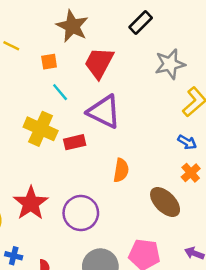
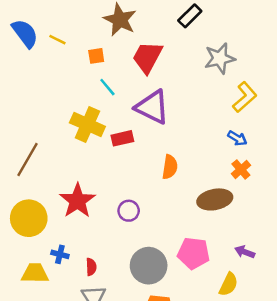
brown ellipse: (165, 202) -> (215, 199), turned -56
purple circle: (81, 213) -> (129, 211), size x0.6

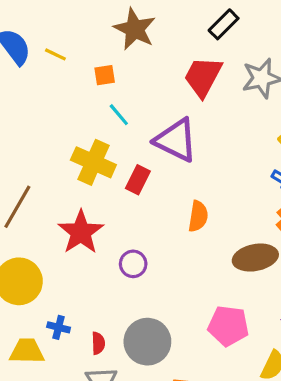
red trapezoid: (147, 57) -> (203, 77), moved
red rectangle: (122, 138) -> (138, 180), turned -50
red star: (77, 201) -> (81, 232), moved
purple circle: (129, 211) -> (133, 264), moved
gray circle: (149, 266) -> (147, 342), moved

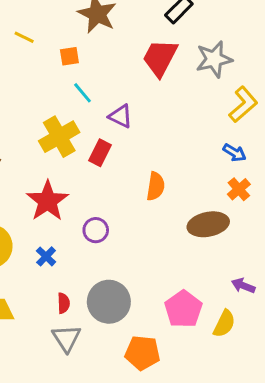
purple triangle: (176, 140) -> (121, 116), moved, size x0.6
yellow cross: (93, 162) -> (59, 137), turned 36
pink pentagon: (228, 326) -> (183, 309), moved, turned 30
blue cross: (59, 327) -> (46, 256), moved, turned 30

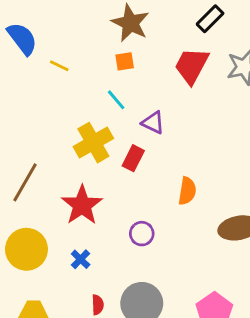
yellow line: (24, 37) -> (59, 66), moved
orange square: (69, 56) -> (125, 61), moved
purple circle: (96, 230) -> (142, 234), moved

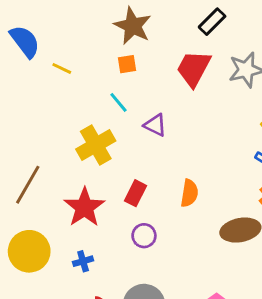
red rectangle: (133, 158) -> (135, 193), moved
blue cross: (81, 259) -> (83, 261), turned 30

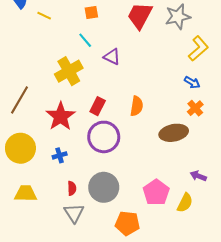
purple circle: (144, 236) -> (104, 137), size x1.8

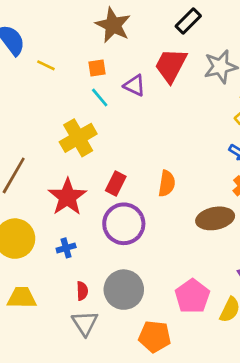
orange square: (91, 13) -> (97, 68), moved
purple triangle: (112, 57) -> (135, 85), moved

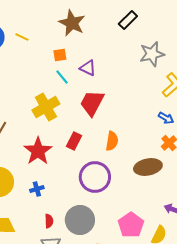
yellow line: (46, 65) -> (22, 37), moved
red trapezoid: (171, 65) -> (92, 103), moved
purple circle: (124, 224) -> (95, 177), moved

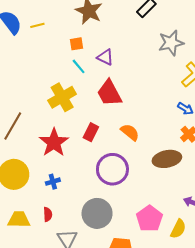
yellow line: (22, 37) -> (37, 25), turned -40
red trapezoid: (92, 103) -> (109, 93), turned -56
orange semicircle: (112, 141) -> (130, 132), turned -60
red semicircle: (49, 221) -> (48, 214), moved

